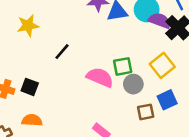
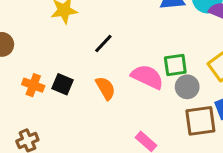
brown square: (146, 112) -> (200, 121), size x1.5
orange semicircle: (32, 120) -> (106, 88), moved, turned 54

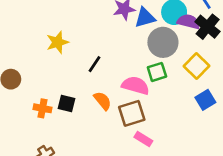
gray circle: (187, 87) -> (163, 42), moved, size x1.5
brown square: (200, 121) -> (132, 113), moved

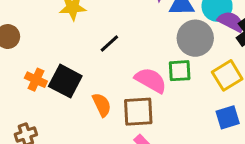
orange semicircle: (103, 101) -> (102, 105), moved
black square: (66, 103) -> (65, 81), size x1.5

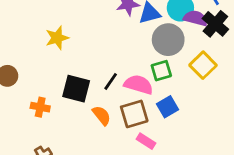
black line: (109, 44) -> (111, 81), moved
black square: (65, 81) -> (76, 89), moved
blue square: (228, 117) -> (167, 107), moved

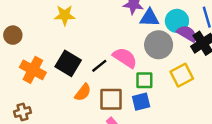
green square: (161, 71) -> (144, 80), moved
pink semicircle: (139, 85) -> (125, 58), moved
orange cross: (40, 107) -> (33, 70), size x1.5
orange semicircle: (102, 115) -> (83, 92), turned 60

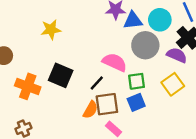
purple semicircle: (187, 33) -> (177, 55), moved
black line: (99, 66) -> (97, 83), moved
yellow square: (182, 75) -> (173, 84), moved
orange semicircle: (83, 92) -> (90, 110), moved

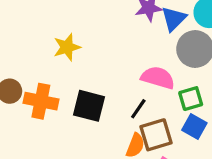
blue triangle: (133, 20) -> (174, 19), turned -30
orange cross: (28, 86) -> (41, 101), moved
blue square: (136, 102) -> (194, 127), turned -30

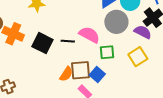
black line: (138, 109) -> (68, 41), moved, turned 48
blue square: (194, 127) -> (97, 75), moved

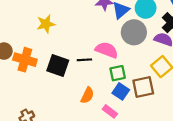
green square: (107, 52) -> (118, 73), moved
brown square: (81, 70) -> (143, 87), moved

